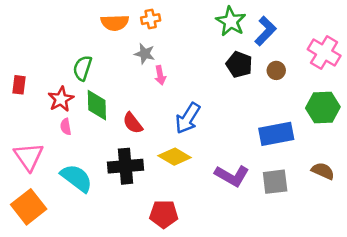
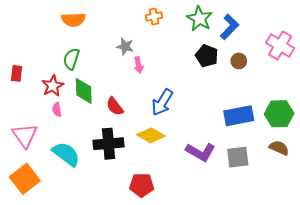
orange cross: (151, 19) -> (154, 17), moved
orange semicircle: (115, 23) -> (73, 20), moved
green hexagon: (323, 108) -> (279, 114), moved

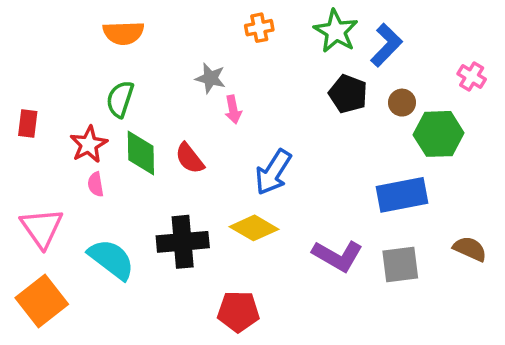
pink cross: (280, 45) -> (472, 76), size x0.6
red semicircle: (115, 106) -> (190, 158), moved
green hexagon: (279, 114) -> (439, 134), moved

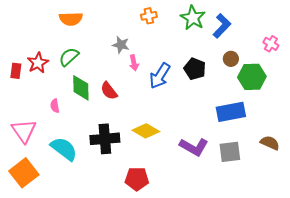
black pentagon: (348, 94) -> (195, 69), moved
green semicircle: (120, 99) -> (69, 57), turned 30
red star: (89, 144) -> (38, 63), moved
blue arrow: (273, 172) -> (160, 76), moved

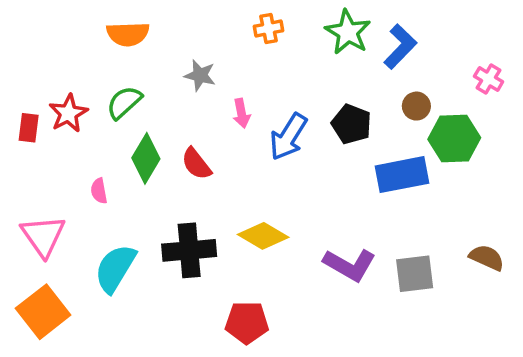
gray star: (121, 45) -> (200, 75), moved
green diamond: (81, 88) -> (146, 158), turned 32
blue rectangle: (231, 112) -> (402, 175), moved
cyan semicircle: (64, 149) -> (115, 268), turned -96

